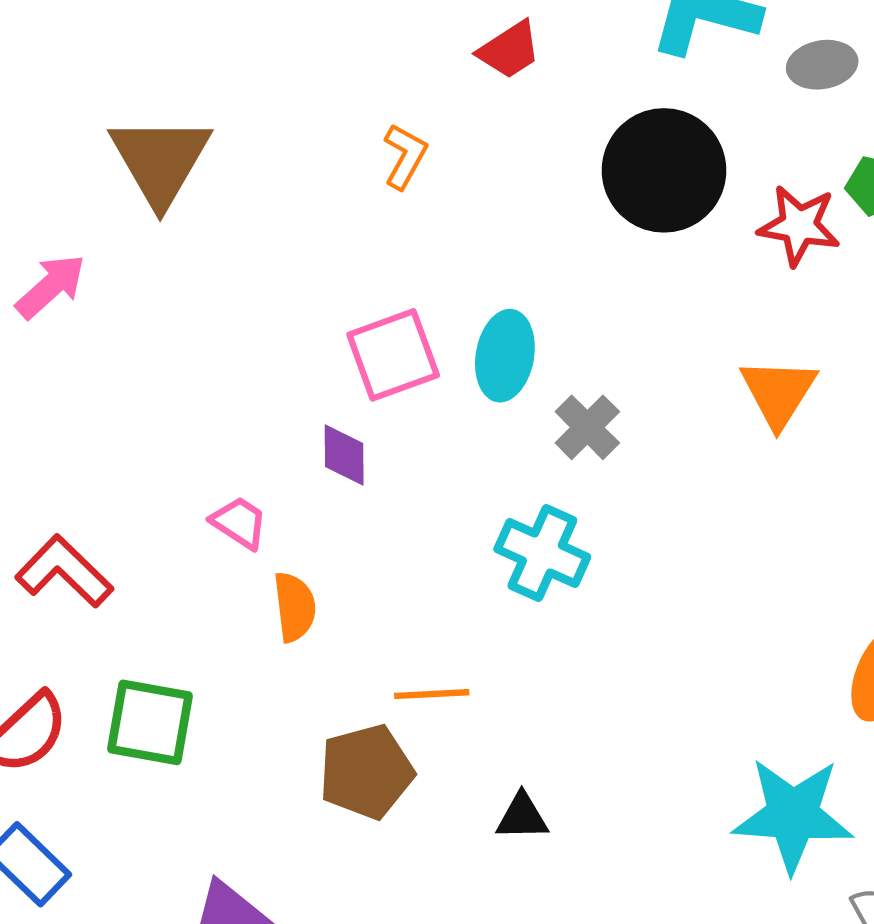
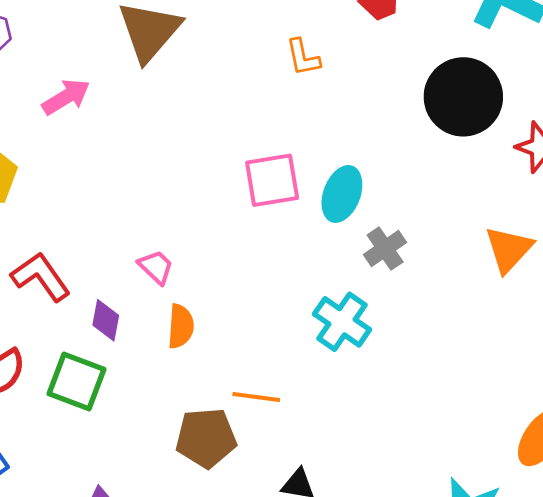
orange L-shape: (405, 156) -> (303, 57), turned 129
purple diamond: (344, 455) -> (106, 320), moved

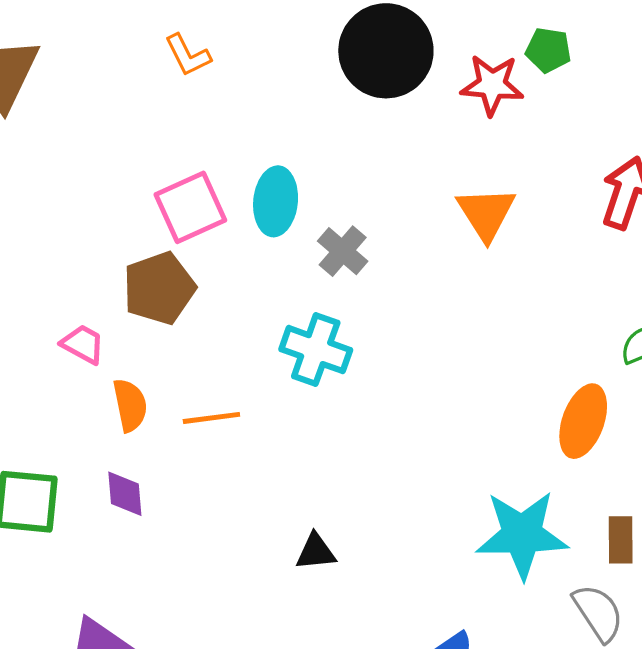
purple diamond: (106, 320) -> (125, 494), moved
orange line: (256, 397) -> (211, 418), moved
brown pentagon: (206, 438) -> (159, 288), moved

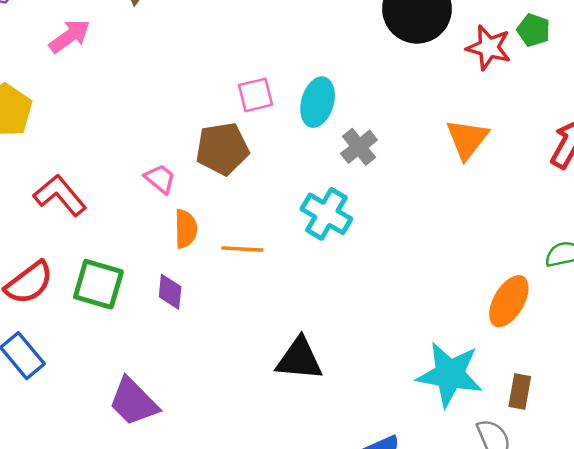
pink square: (190, 207) -> (255, 95), size x0.7
black triangle: (316, 552) -> (299, 359), size x1.6

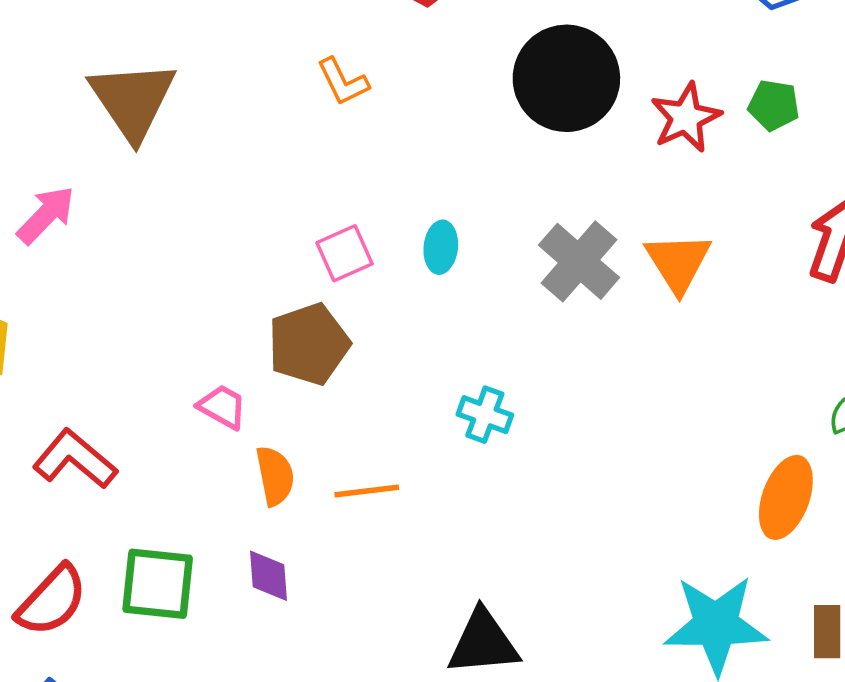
green pentagon: (534, 30) -> (774, 105), moved
red star: (489, 48) -> (686, 118), turned -30
cyan ellipse: (318, 102) -> (441, 247), size x0.7
gray cross: (359, 147) -> (579, 261), moved, size x1.4
cyan cross: (326, 214) -> (485, 415), size x0.7

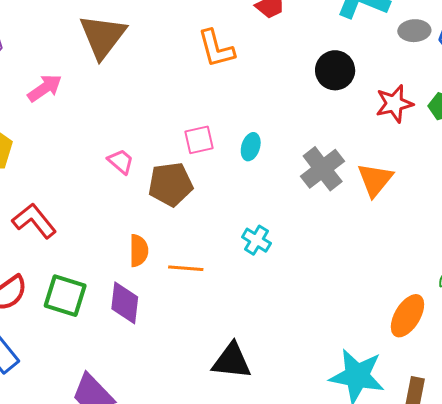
black circle: (566, 78) -> (335, 70), size x0.7
orange L-shape: (343, 82) -> (216, 49), size x1.4
pink trapezoid: (222, 407) -> (121, 161), moved
purple diamond: (269, 576) -> (125, 303), size x1.4

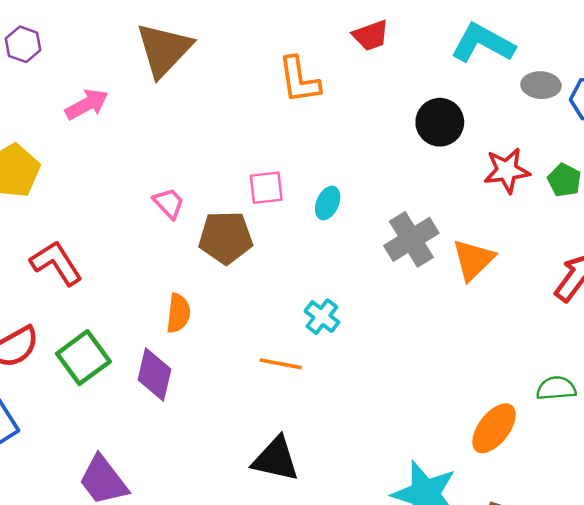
orange line: (186, 268) -> (281, 364), moved
green square: (65, 296) -> (83, 358), turned 30

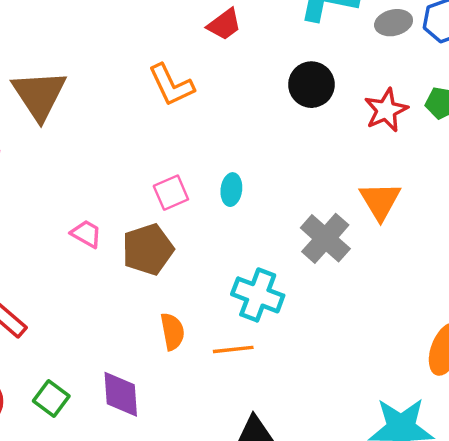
gray cross: (411, 239) -> (325, 238), moved
orange semicircle: (178, 313) -> (172, 332), moved
cyan cross: (322, 317) -> (258, 295), size x1.5
green square: (83, 358) -> (51, 399), size x0.7

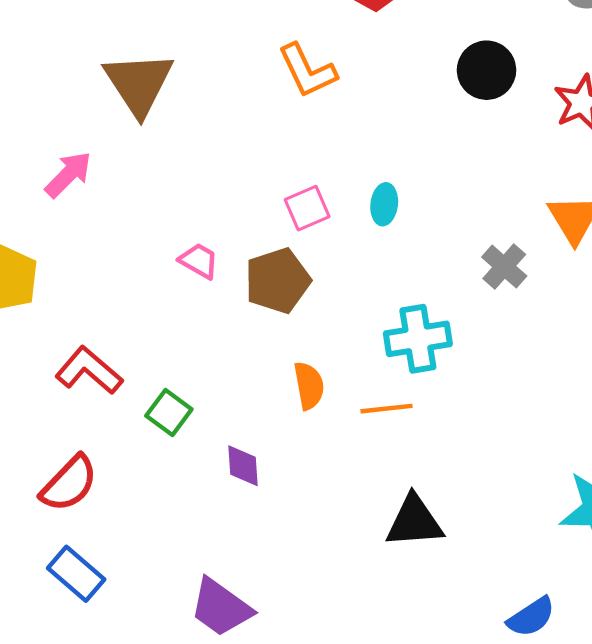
gray cross: (325, 238) -> (504, 267), size x0.7
cyan cross: (258, 295) -> (418, 339), turned -30
purple diamond: (121, 394) -> (243, 466), size x0.7
green square: (51, 399) -> (169, 413), moved

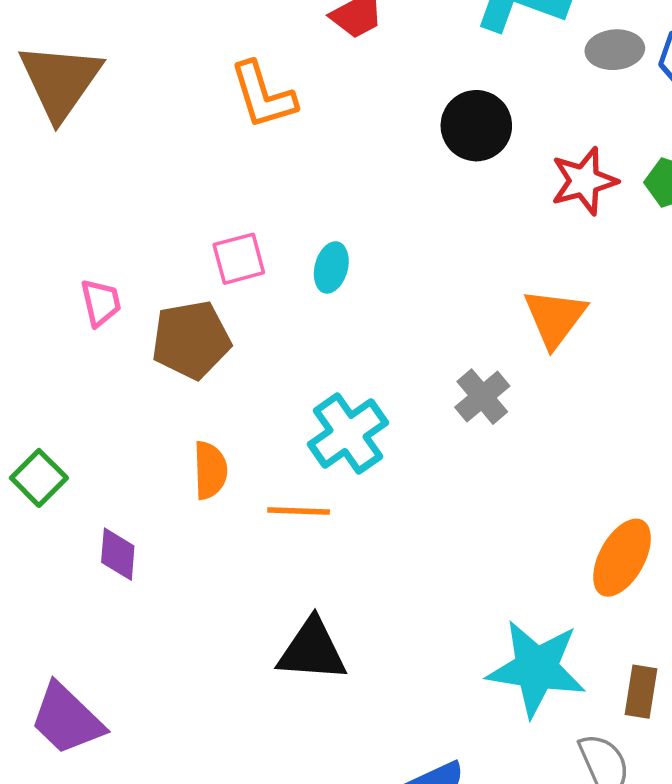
pink trapezoid: (199, 261) -> (101, 303), turned 39
gray cross: (504, 267) -> (482, 397), moved
cyan cross: (418, 339) -> (348, 433), turned -34

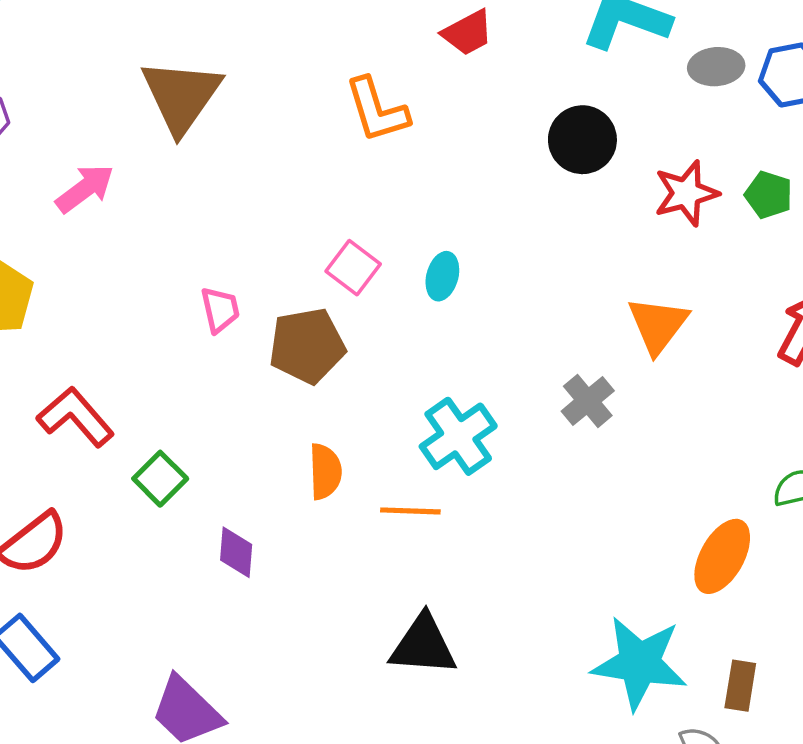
pink square: (239, 259) -> (353, 268), turned -38

